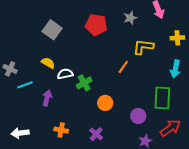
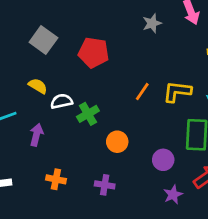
red pentagon: (96, 25) -> (94, 53), moved
yellow L-shape: (143, 47) -> (177, 92), moved
purple cross: (96, 134) -> (105, 185), turned -32

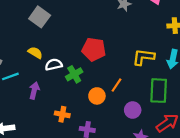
red pentagon: (94, 53) -> (94, 49), moved
orange line: (142, 92) -> (116, 85), moved
orange cross: (56, 179) -> (62, 114), moved

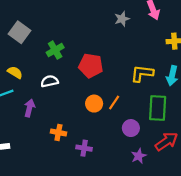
gray square: (40, 17) -> (19, 32), moved
yellow semicircle: (35, 53) -> (15, 72), moved
green cross: (74, 74) -> (55, 50), moved
orange circle: (97, 96) -> (94, 104), moved

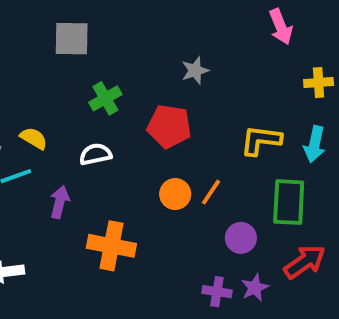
gray star: (122, 19) -> (195, 71), moved
gray square: (19, 32) -> (72, 39), moved, turned -35
orange cross: (58, 133) -> (111, 246), size x1.6
purple cross: (84, 148) -> (217, 292), moved

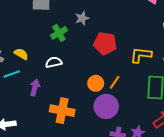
gray star: (195, 71) -> (82, 18), moved
red pentagon: (169, 126) -> (105, 43), moved
purple circle: (241, 238) -> (106, 106), moved, size x1.5

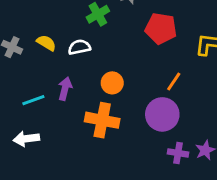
white semicircle: (54, 62) -> (79, 47), moved
cyan line: (12, 74) -> (33, 100), moved
orange circle: (96, 83) -> (112, 83), moved

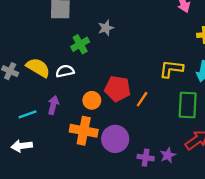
red pentagon: (161, 29) -> (118, 89), moved
yellow semicircle: (46, 43) -> (38, 68), size x1.5
purple circle: (162, 114) -> (115, 139), moved

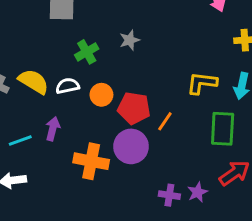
gray star: (106, 28) -> (130, 40), moved
orange circle: (92, 100) -> (101, 95), moved
purple circle: (115, 139) -> (131, 146), moved

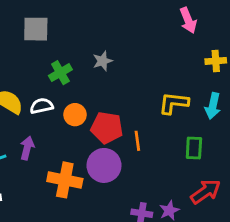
orange line: (165, 121) -> (137, 141), turned -42
green rectangle: (223, 129) -> (194, 148), size x0.7

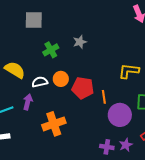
white semicircle: (42, 106) -> (40, 82), moved
purple circle: (104, 165) -> (120, 115), moved
orange cross: (65, 180) -> (54, 124), turned -30

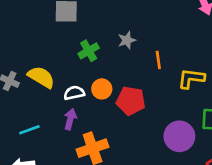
orange line: (104, 97) -> (158, 60), moved
purple arrow: (28, 102) -> (70, 119), moved

